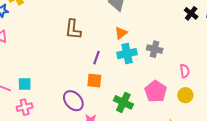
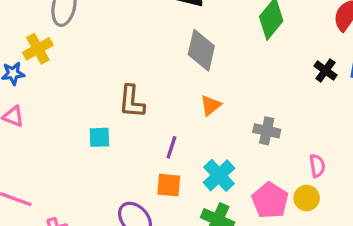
cyan cross: (127, 54) -> (219, 175), moved, turned -30
cyan square: (25, 84) -> (99, 137), moved
yellow circle: (185, 95) -> (307, 198), moved

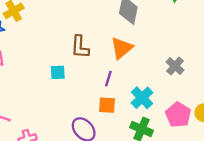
orange triangle: (211, 105) -> (122, 48), moved, size x1.5
gray cross: (267, 131) -> (175, 66), turned 30

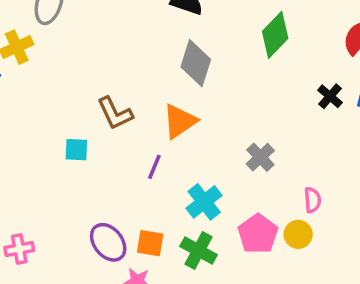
brown L-shape: (80, 47) -> (115, 113), turned -35
orange square: (107, 105) -> (150, 243), moved

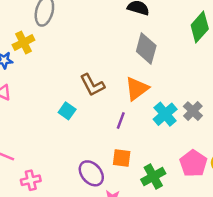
cyan square: (76, 150) -> (67, 111), turned 35
cyan cross: (204, 202) -> (165, 114), moved
orange square: (150, 243) -> (122, 158), moved
green cross: (199, 250) -> (153, 176), turned 35

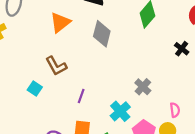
orange triangle: (137, 89) -> (60, 22), moved
cyan cross: (165, 114) -> (120, 111), moved

